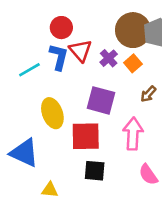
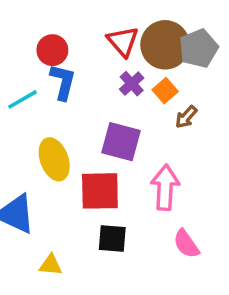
red circle: (61, 28) -> (52, 50), moved
red triangle: (81, 51) -> (123, 41), moved
brown arrow: (148, 94) -> (186, 117), moved

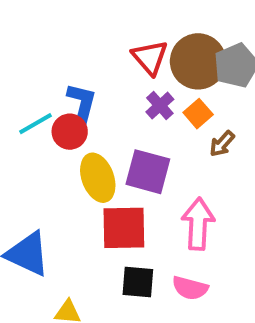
red circle: (52, 50) -> (70, 132), moved
yellow ellipse: (54, 159) -> (98, 178), moved
pink semicircle: (186, 244) -> (190, 288), moved, turned -40

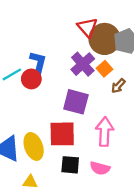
red triangle: (150, 57) -> (87, 28), moved
purple cross: (160, 106) -> (83, 64), size x1.5
yellow ellipse: (98, 178) -> (34, 146), moved

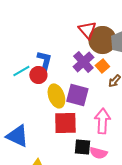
yellow ellipse: (34, 146) -> (56, 96), moved
black square: (70, 165) -> (82, 147), moved

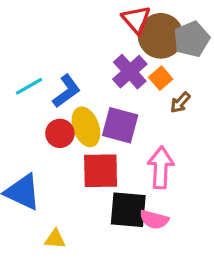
blue L-shape: (44, 61) -> (66, 91), moved, turned 40
red circle: (38, 75) -> (60, 133), moved
black square: (82, 147) -> (128, 210), size x1.4

